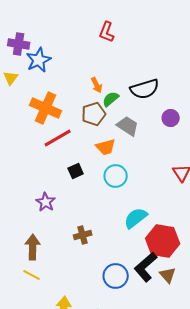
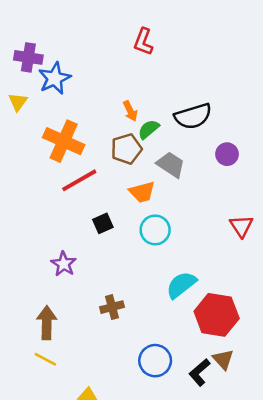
black L-shape: (146, 267) -> (200, 372), moved, size x0.7

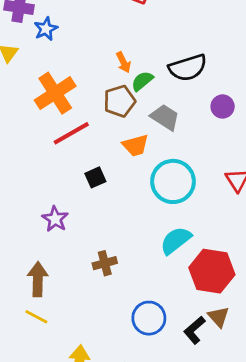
blue star: (55, 78) -> (46, 29), size x0.7
orange cross: (64, 141) -> (55, 93), turned 33
cyan circle: (155, 230) -> (173, 181), moved, size x1.4

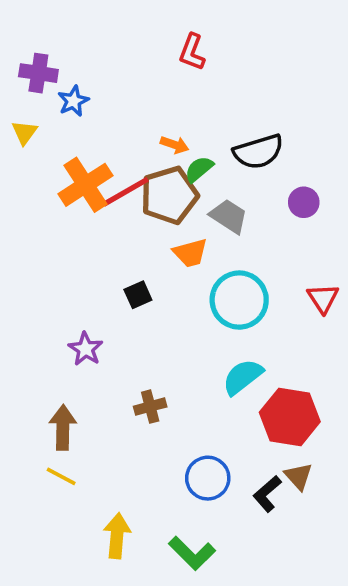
orange arrow: (123, 62) -> (175, 145), turned -45
brown pentagon: (119, 101) -> (169, 195), size x1.4
red line: (71, 133) -> (126, 192), moved

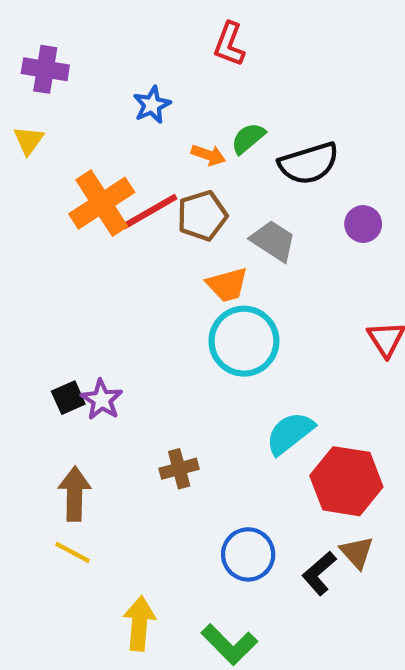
blue star: (73, 101) -> (152, 105), moved
green semicircle: (199, 169) -> (248, 138), moved
brown pentagon: (169, 195) -> (202, 216), size x0.7
black square: (138, 295) -> (68, 398), moved
cyan circle: (239, 300) -> (244, 341), moved

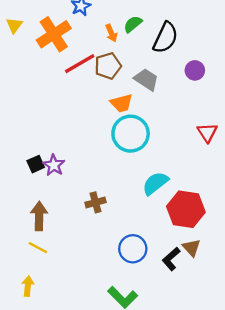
orange arrow: (208, 155) -> (111, 33), turned 48
black semicircle: (309, 163) -> (166, 38), turned -48
orange cross: (102, 203) -> (54, 34), moved
yellow arrow: (139, 623) -> (28, 286), moved, size x0.7

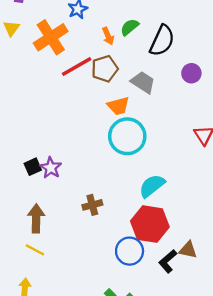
red hexagon: (186, 209) -> (150, 224), moved
brown triangle: (191, 248) -> (188, 250), turned -36

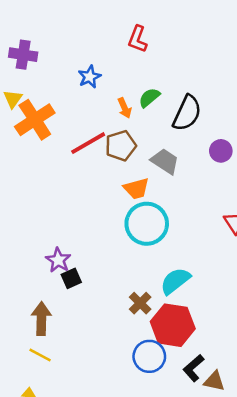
orange cross: (51, 37) -> (35, 120), moved
black square: (33, 167) -> (71, 278), moved
brown cross: (92, 205) -> (140, 303), moved, turned -30
brown triangle: (188, 250) -> (214, 381), moved

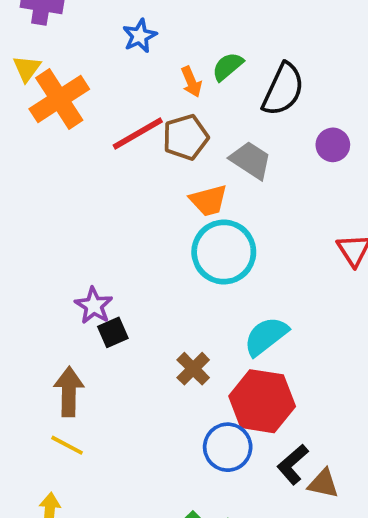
brown cross: (140, 303) -> (193, 369), moved

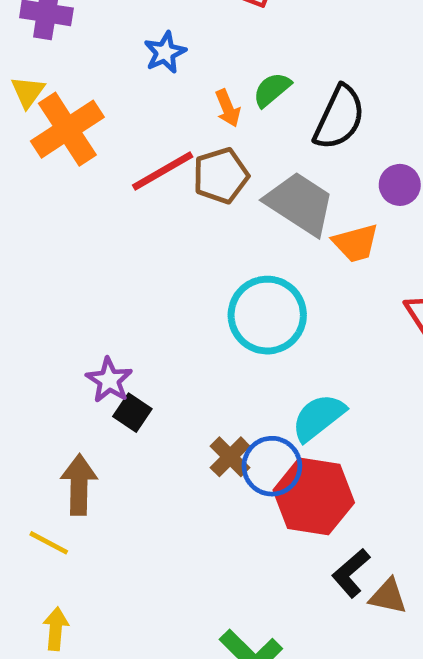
gray trapezoid: (251, 160) -> (300, 203), size x1.4
orange trapezoid: (209, 200) -> (356, 243), moved
black square: (113, 332) -> (132, 413), turned -32
yellow line: (67, 445) -> (49, 543), moved
blue circle: (228, 447) -> (272, 466), moved

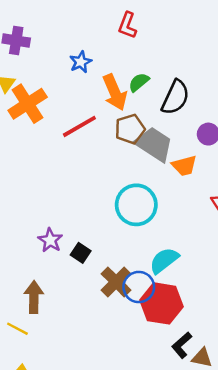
orange arrow: (228, 108) -> (115, 92), size x1.8
brown pentagon: (221, 176) -> (130, 129), moved
black square: (132, 413) -> (81, 253), moved
brown cross: (230, 457) -> (116, 282), size x1.4

